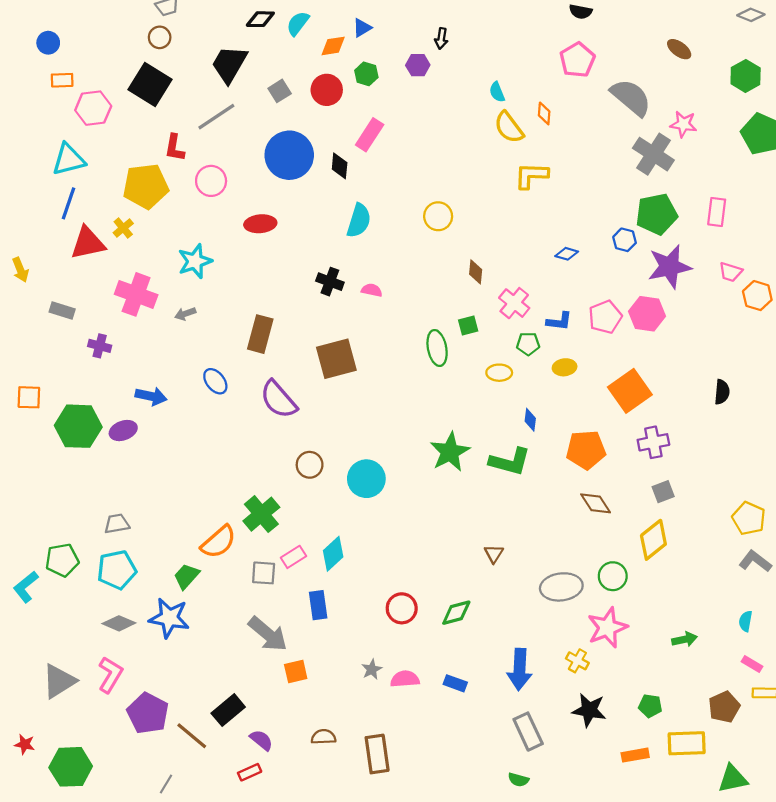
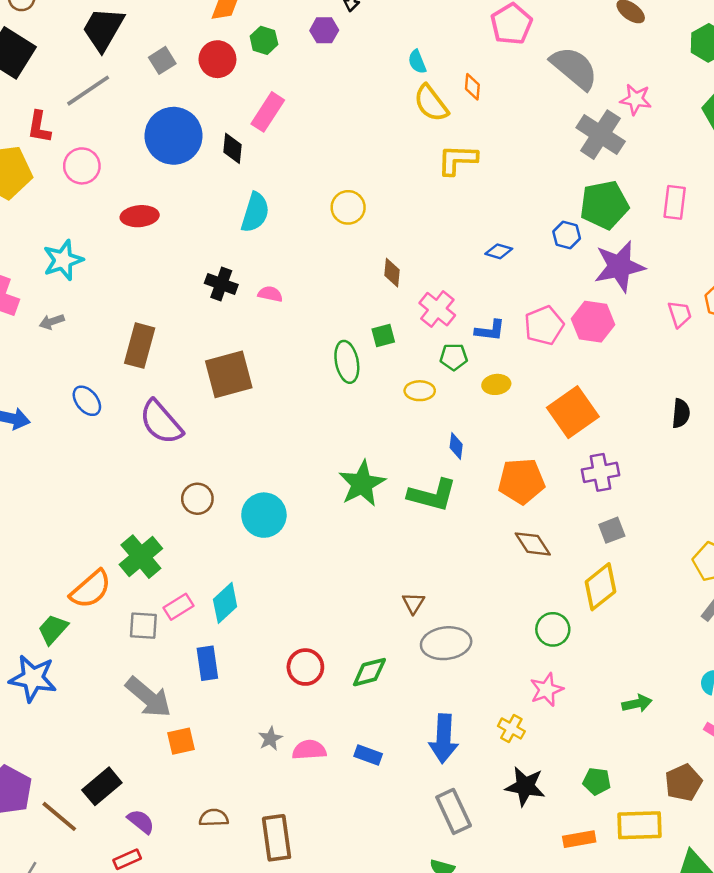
pink trapezoid: (731, 272) -> (680, 314), moved, turned -125
gray ellipse: (561, 587) -> (446, 643), moved
pink star: (607, 628) -> (547, 690), size x0.7

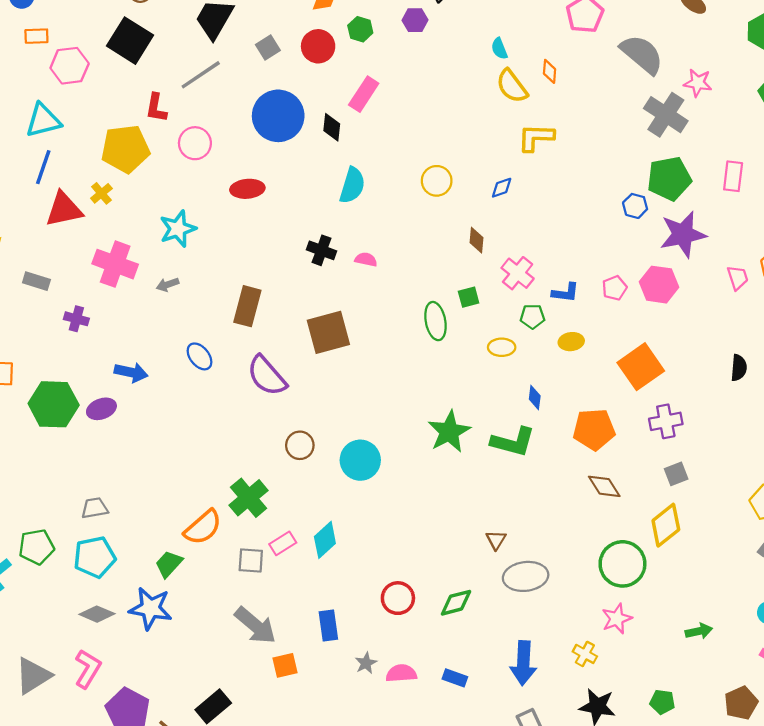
blue diamond: (499, 251) -> (502, 188), moved, turned -35
pink pentagon: (544, 325) -> (615, 288), size x0.7
green circle: (553, 629) -> (622, 564), size x1.5
blue rectangle: (207, 663) -> (328, 625), moved

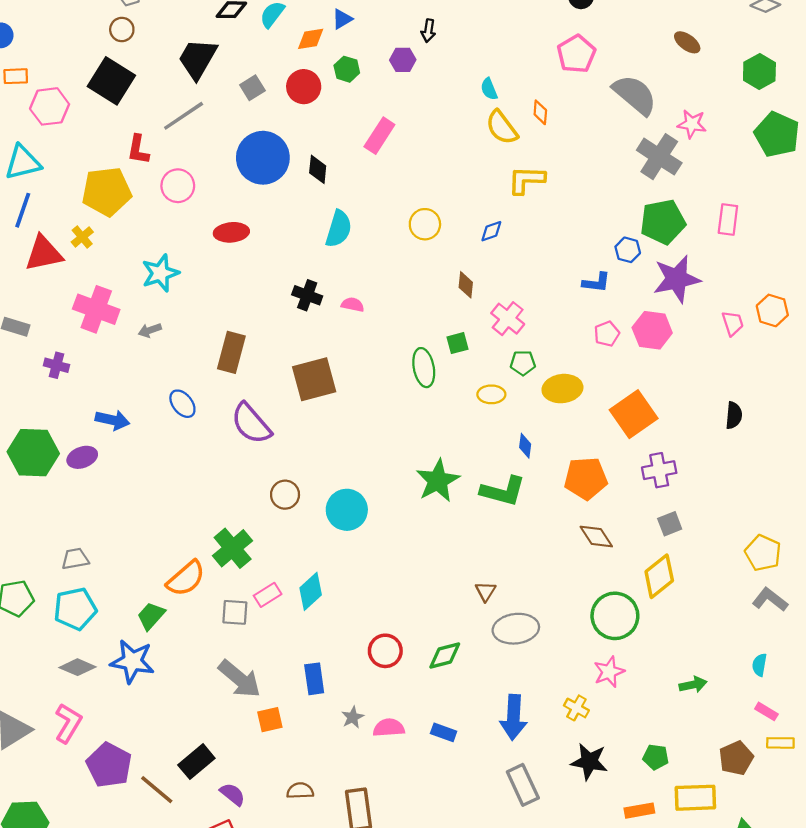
pink rectangle: (364, 94) -> (379, 136), moved
blue L-shape: (565, 293) -> (596, 282), moved
yellow ellipse: (571, 342) -> (562, 389), size x1.5

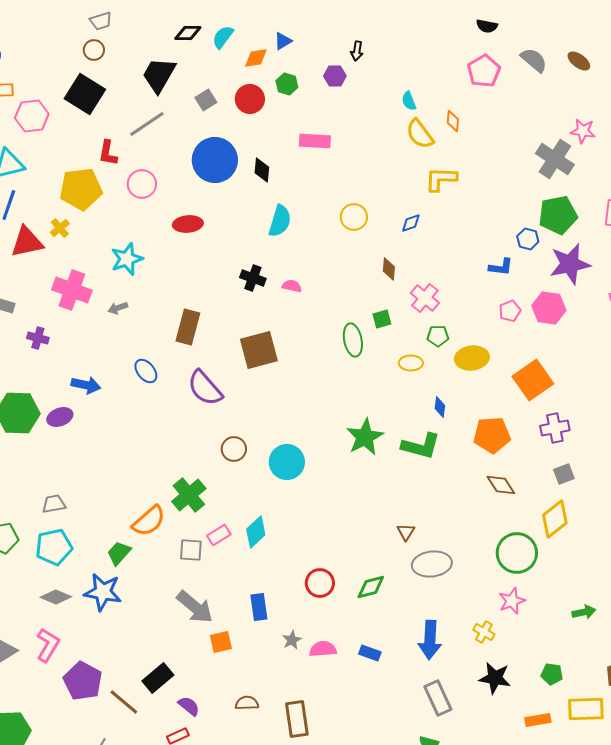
gray semicircle: (635, 95) -> (534, 60), moved, size x0.7
pink rectangle: (379, 136) -> (315, 141), turned 60

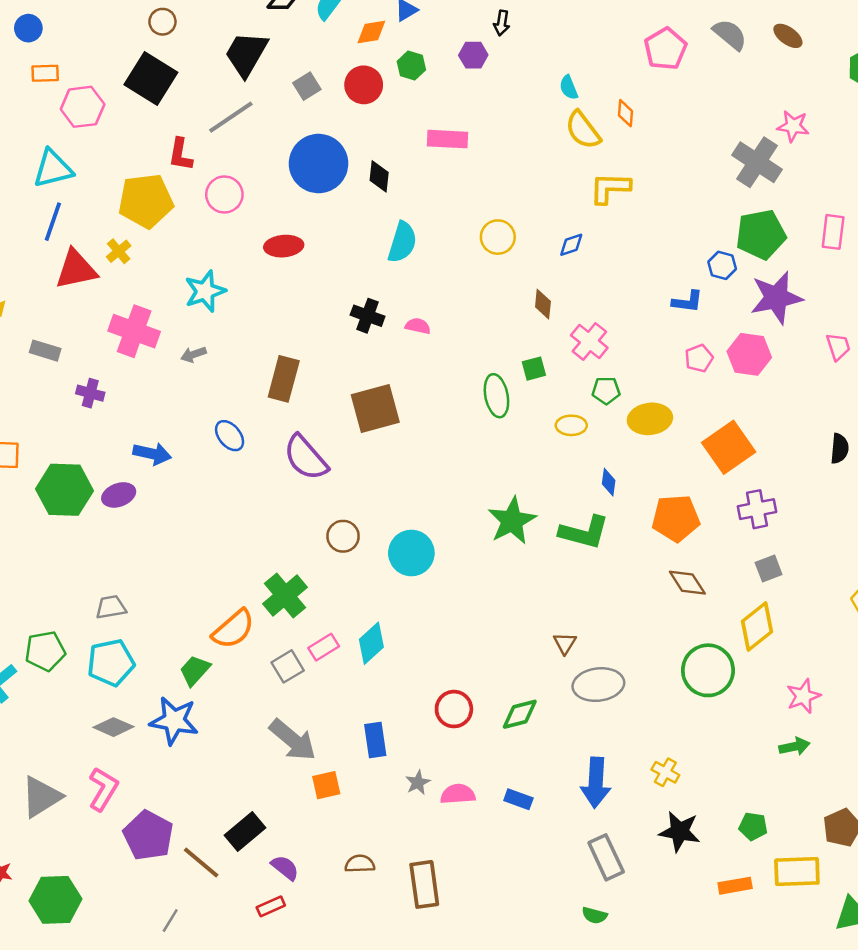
gray square: (191, 550) -> (288, 666), turned -35
pink star: (512, 601) -> (803, 696), moved

